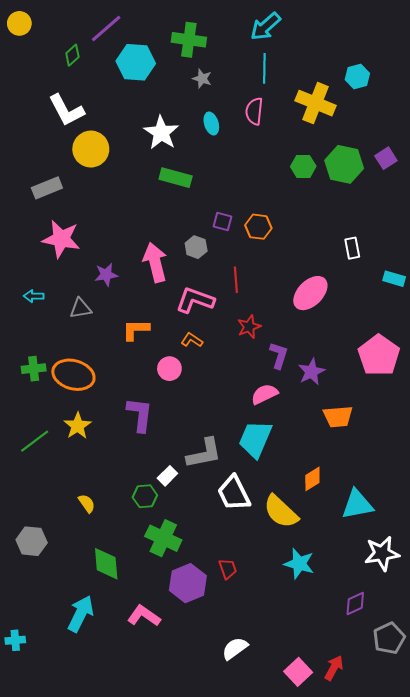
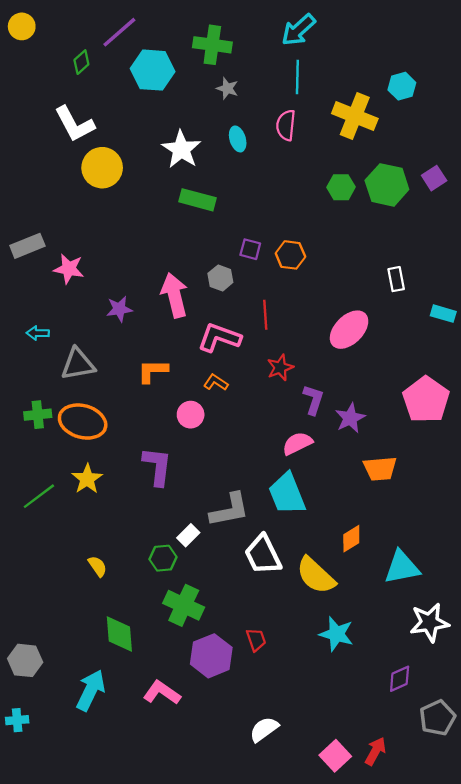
gray rectangle: (47, 188) -> (27, 246), moved
pink star: (61, 239) -> (69, 269), size x0.7
gray triangle: (81, 308) -> (78, 364), moved, size x1.4
cyan trapezoid: (255, 439) -> (287, 494), turned -45
gray hexagon: (32, 541) -> (25, 660), moved

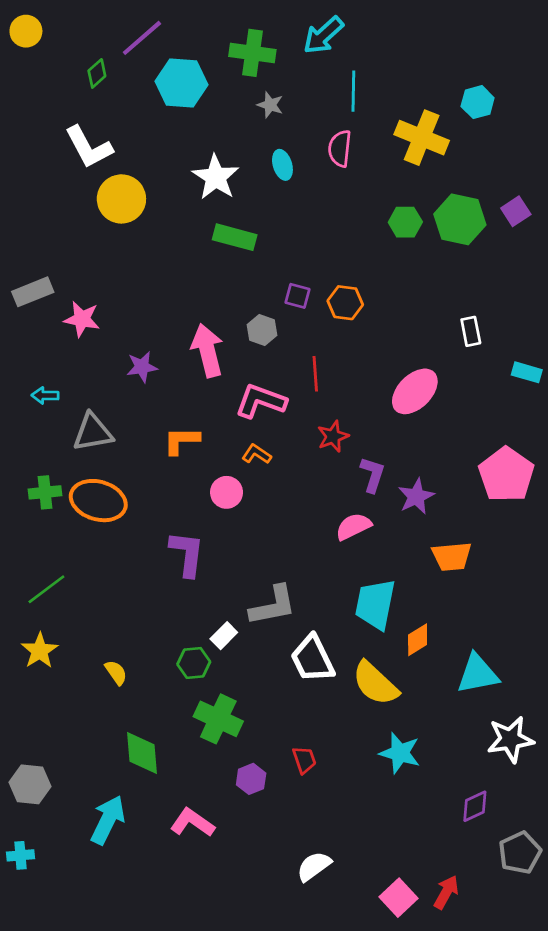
cyan arrow: (299, 30) -> (323, 35), moved
yellow star: (87, 479) -> (40, 651), moved
cyan trapezoid: (287, 494) -> (375, 604), moved, turned 33
purple hexagon: (211, 656) -> (251, 779), size x0.6

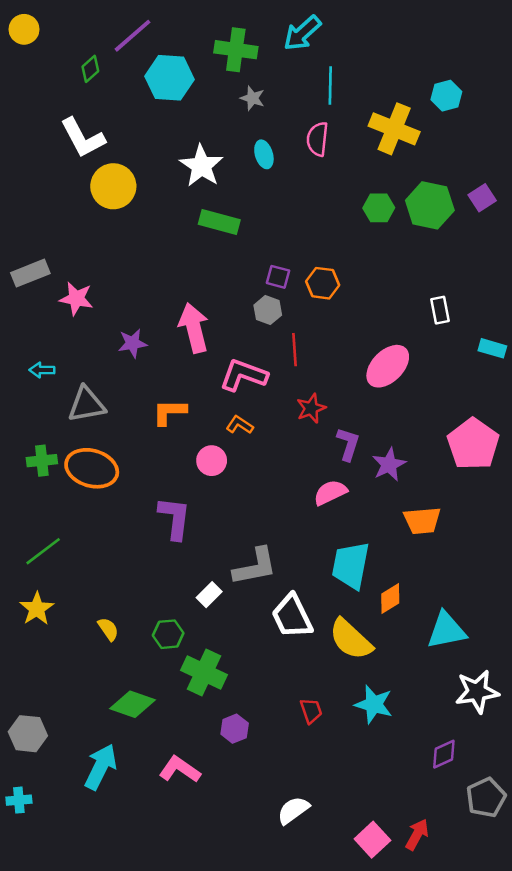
gray hexagon: (262, 330) -> (268, 310), moved
green hexagon: (194, 663) -> (168, 634), moved
green diamond: (142, 753) -> (132, 704), turned -66
red trapezoid: (304, 760) -> (311, 711), moved

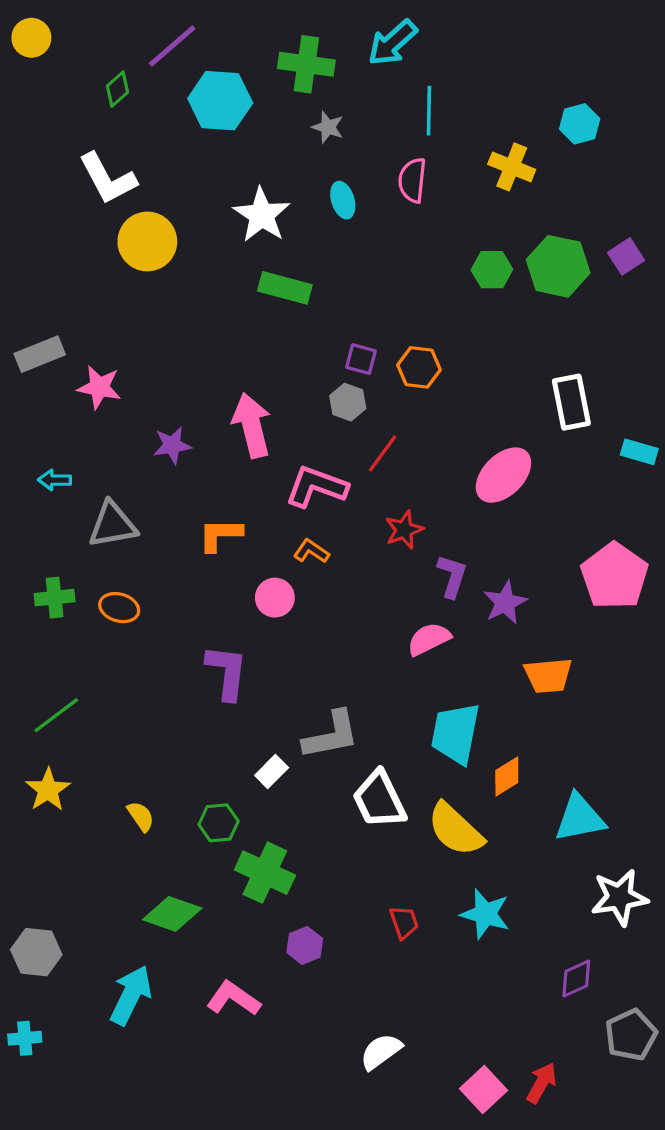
yellow cross: (394, 129) -> (512, 167), size x0.7
white rectangle: (440, 310) -> (571, 402), size x1.5
red line: (295, 350) -> (383, 454), turned 40
orange ellipse: (92, 468) -> (119, 608), size x0.6

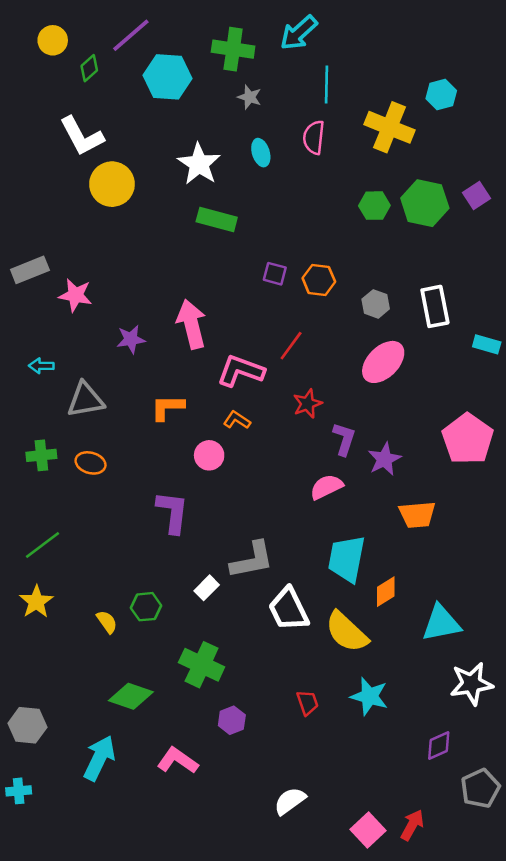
yellow circle: (31, 38) -> (53, 40), moved
yellow cross: (512, 167) -> (390, 127), size x1.4
gray hexagon: (348, 402) -> (376, 304), moved
green hexagon: (219, 823) -> (146, 607), moved

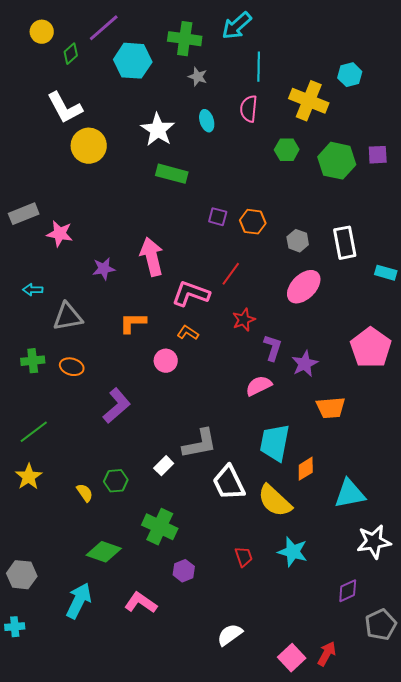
purple square: (477, 195) -> (378, 155), turned 30
green hexagon: (374, 206) -> (287, 150), moved
purple L-shape: (173, 512) -> (117, 406), moved, turned 42

